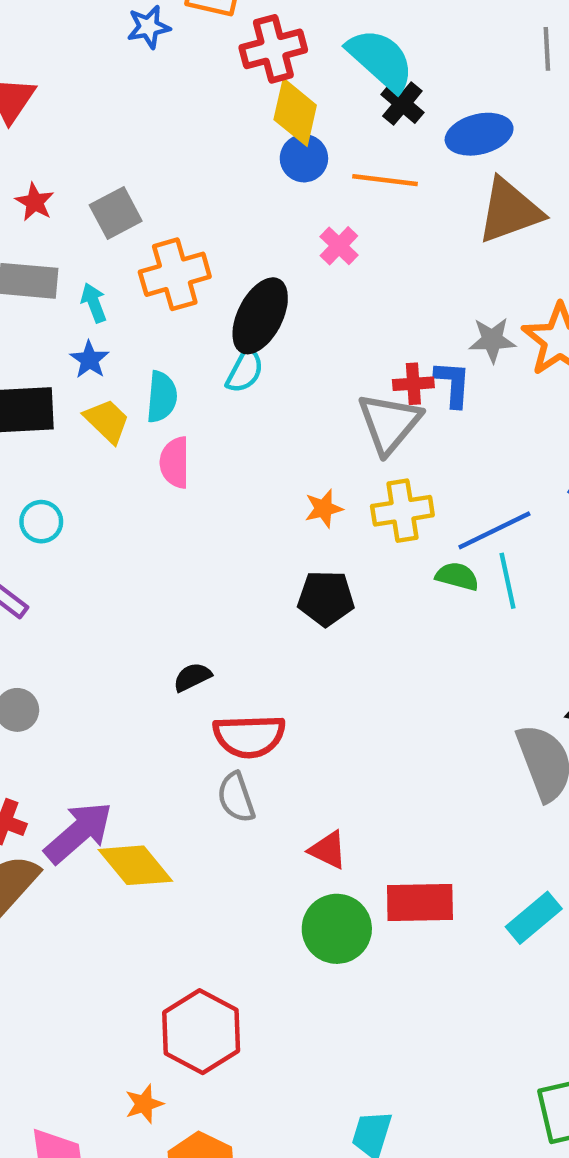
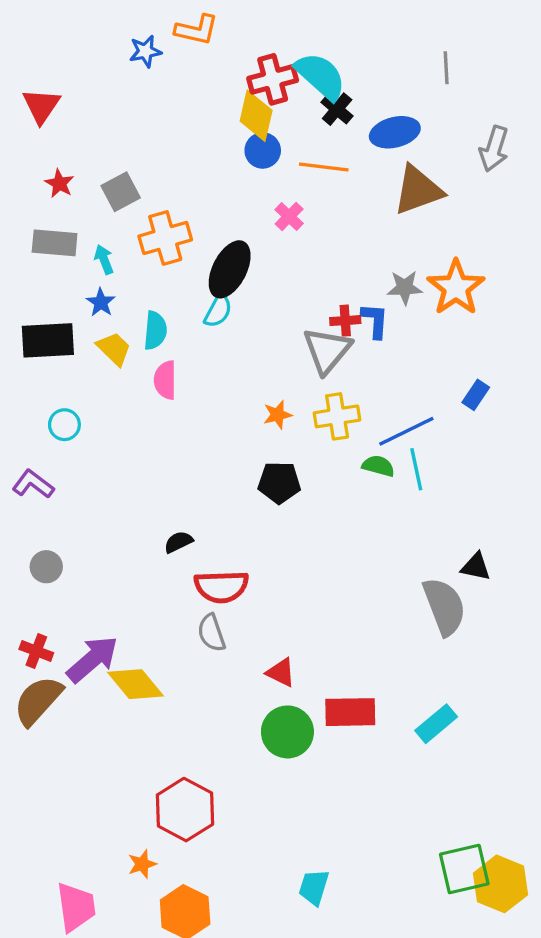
red cross: (273, 49) -> (273, 79), moved

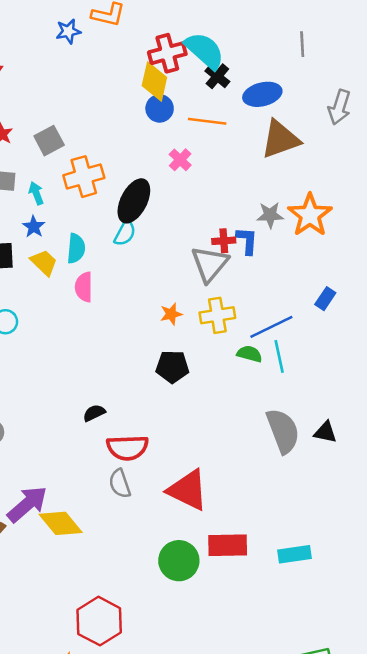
gray semicircle: (444, 606) -> (283, 431), moved
red triangle: (281, 672) -> (188, 490), moved, size x1.8
cyan rectangle: (436, 724) -> (294, 554), turned 32

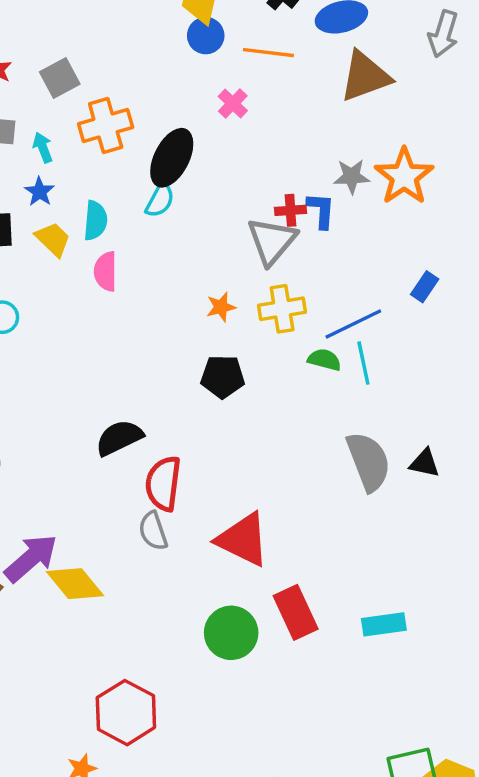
black semicircle: (94, 413) -> (119, 438), size x1.6
red semicircle: (127, 448) -> (163, 484), turned 99
red rectangle: (228, 545) -> (296, 612), turned 66

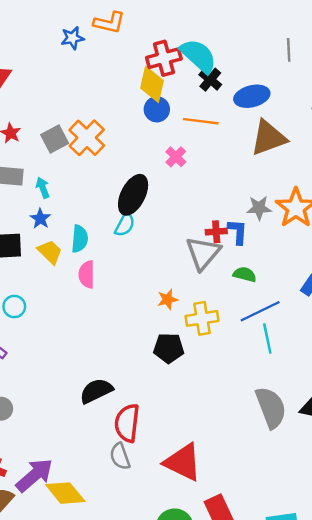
orange cross: (106, 126) -> (87, 138), moved, turned -30
yellow cross: (282, 309) -> (202, 318), moved
green semicircle: (324, 360) -> (245, 274), moved

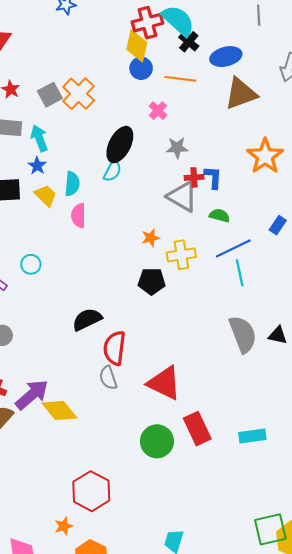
cyan arrow: (43, 188) -> (39, 138), size x1.4
gray star: (259, 208) -> (177, 148), moved
gray triangle: (203, 253) -> (182, 196), turned -40
cyan circle: (14, 307) -> (31, 264), moved

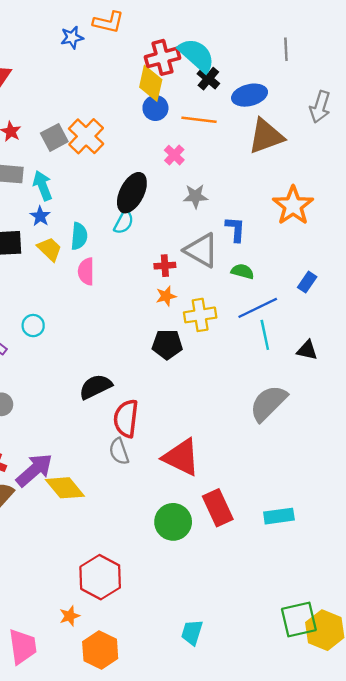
red cross: (194, 177) -> (165, 266), moved
gray semicircle: (243, 334) -> (268, 403), turned -114
black triangle: (278, 335) -> (307, 350), moved

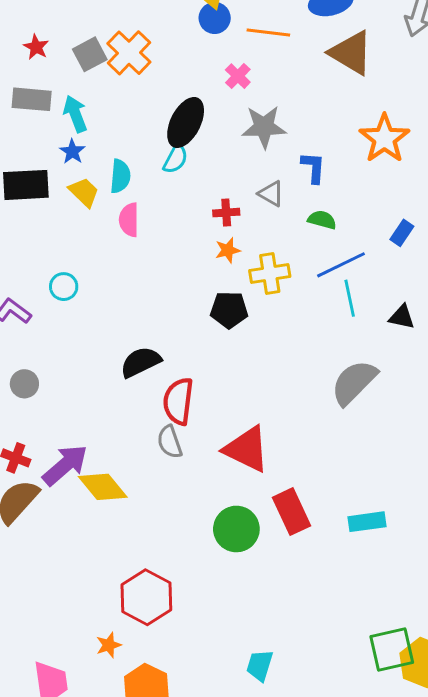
brown triangle: (266, 136) -> (351, 53), turned 51
gray star: (195, 196) -> (264, 127), size x1.4
gray triangle: (201, 250) -> (271, 194), size x0.6

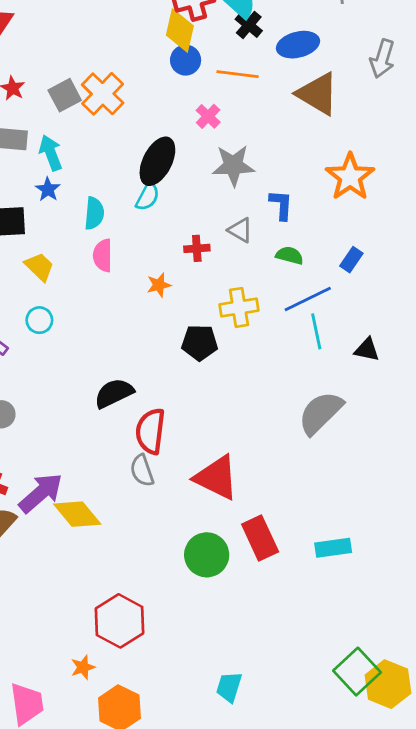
yellow trapezoid: (84, 192) -> (39, 267), moved
blue rectangle: (402, 233) -> (351, 260), moved
orange star: (228, 250) -> (159, 285), moved
green square: (392, 649) -> (357, 672), turned -30

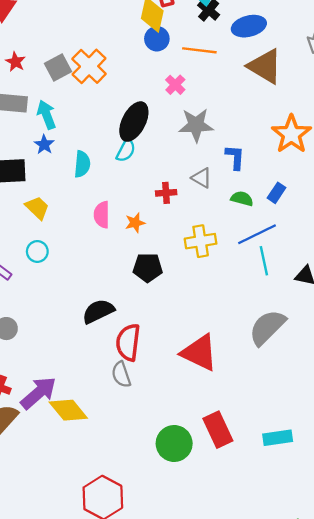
pink semicircle: (103, 255) -> (102, 215), moved
blue rectangle: (351, 260) -> (276, 193), moved
black pentagon: (200, 343) -> (148, 268), moved
red triangle: (216, 478) -> (199, 353), moved

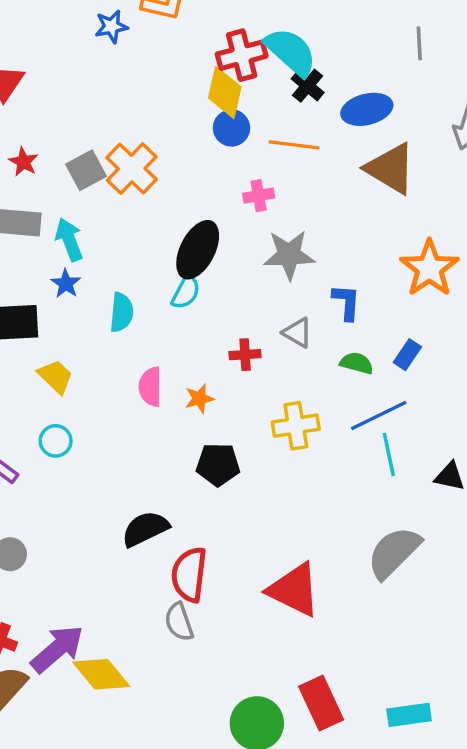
pink cross: (175, 85) -> (259, 196), turned 36

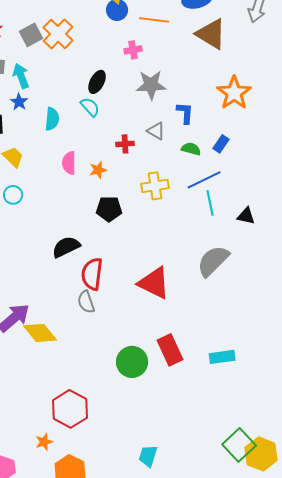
black ellipse: (198, 250) -> (97, 82), size x0.7
cyan semicircle: (186, 292) -> (90, 107), turned -70

